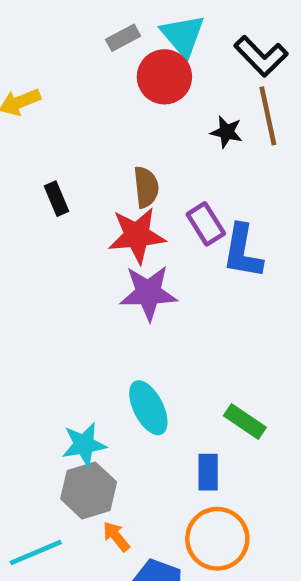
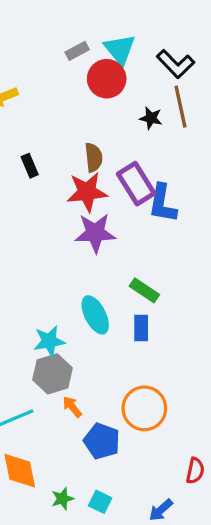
purple rectangle: (206, 224) -> (136, 184), size x1.4
green rectangle: (245, 422) -> (144, 290), moved
blue rectangle: (208, 472) -> (141, 328), moved

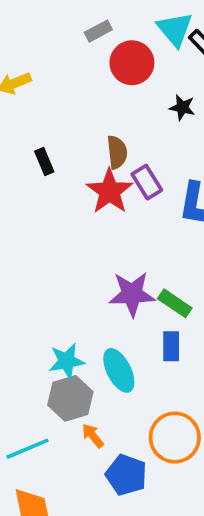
cyan triangle: (120, 49) -> (175, 29), moved
purple rectangle: (136, 184) -> (147, 182), moved, size x0.7
red star: (87, 192) -> (110, 191), turned -30
purple star: (95, 233) -> (132, 294), moved
cyan ellipse: (95, 315) -> (119, 370), moved

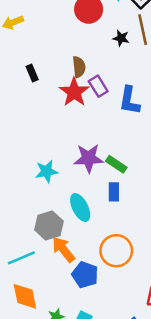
cyan star: (67, 361) -> (47, 171), moved
orange arrow: (93, 436) -> (63, 250), size x1.6

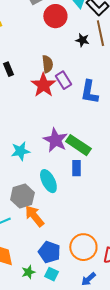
purple star: (89, 158) -> (55, 140), turned 30
green rectangle: (116, 164) -> (78, 145), size x1.4
orange circle: (116, 251) -> (83, 247), moved
blue pentagon: (85, 275) -> (49, 252), moved

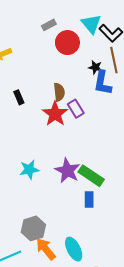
blue L-shape: (89, 92) -> (103, 83), moved
cyan star: (20, 151) -> (29, 170), moved
cyan ellipse: (48, 181) -> (74, 249), moved

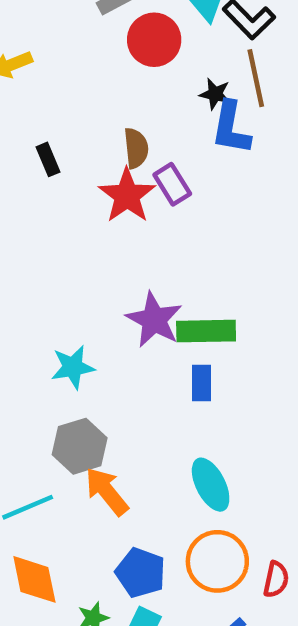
cyan star: (29, 170) -> (73, 367), moved
green rectangle: (91, 176) -> (206, 331), turned -35
cyan ellipse: (74, 249) -> (211, 485), moved

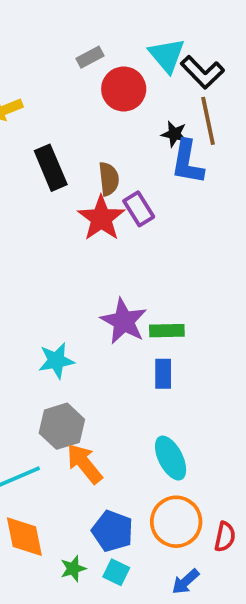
black rectangle: (48, 159) -> (51, 168), moved, size x1.6
green rectangle: (206, 331) -> (167, 331), size x0.7

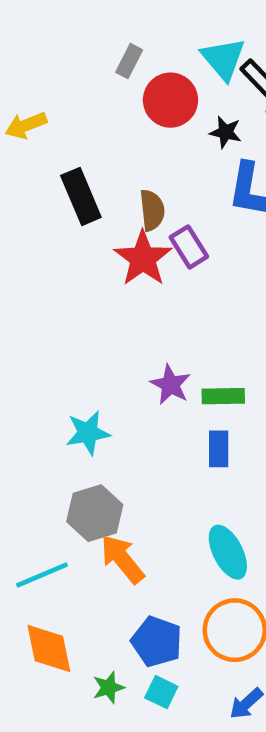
gray rectangle: (90, 57) -> (129, 61), turned -35
black star: (174, 134) -> (226, 132), moved
purple star: (124, 321) -> (170, 385), size x0.7

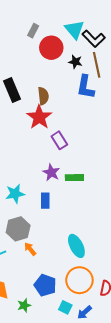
purple rectangle: (189, 247) -> (59, 140), moved
blue rectangle: (219, 449) -> (45, 201), moved
orange arrow: (122, 559) -> (30, 249), size x0.6
cyan square: (161, 692) -> (65, 307), moved

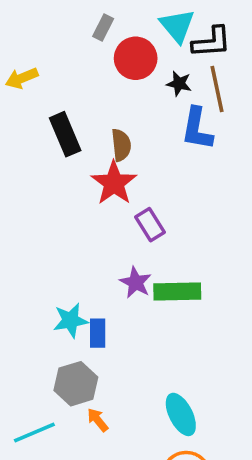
black L-shape: (94, 39) -> (212, 42), turned -50
green rectangle: (74, 178) -> (177, 292), size x1.4
blue rectangle: (45, 201) -> (98, 333), moved

